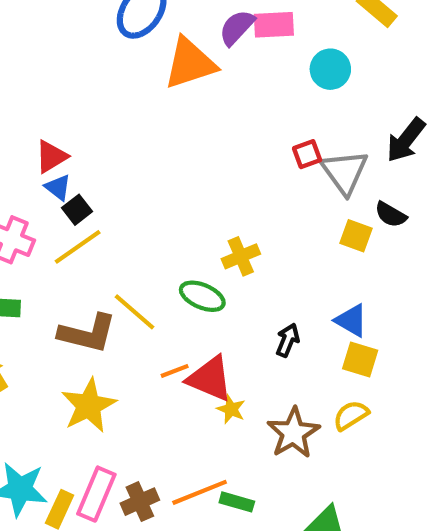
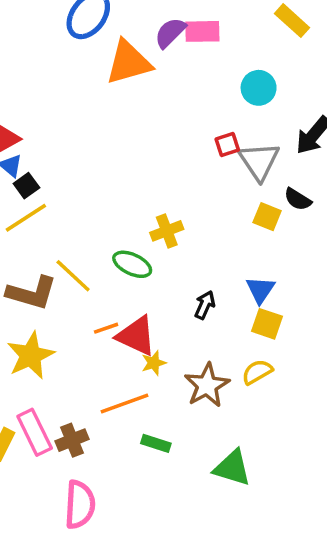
cyan circle: (330, 69) -> (259, 88), moved
blue triangle: (351, 320) -> (260, 290), turned 32
yellow star: (231, 409) -> (154, 363), turned 30
orange line: (200, 492) -> (124, 404), moved
pink rectangle: (96, 494) -> (35, 432), turned -51

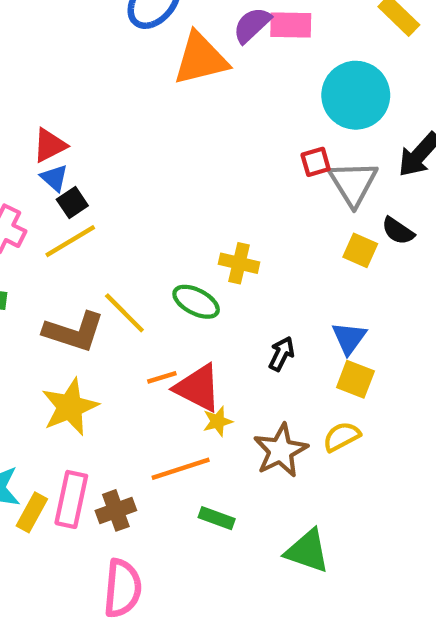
cyan circle: (259, 88) -> (356, 95), size x1.6
yellow cross: (167, 231) -> (239, 263), turned 32
pink rectangle: (35, 432) -> (71, 499), turned 36

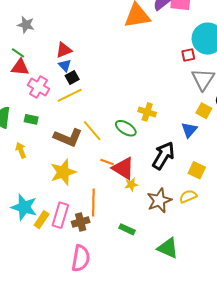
red square: (316, 162) -> (188, 55), moved
blue triangle: (349, 338) -> (189, 130), moved
black arrow: (282, 354) -> (163, 156), size x1.8
orange line: (162, 377) -> (107, 162), turned 32
orange line: (181, 469) -> (93, 203), moved, turned -76

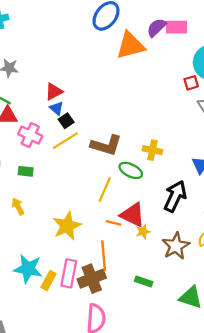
yellow line: (92, 131) -> (105, 189), moved, turned 70
brown L-shape: (68, 137) -> (106, 145), moved
orange line: (107, 162) -> (114, 223), moved
brown cross: (81, 222) -> (92, 279), size x1.4

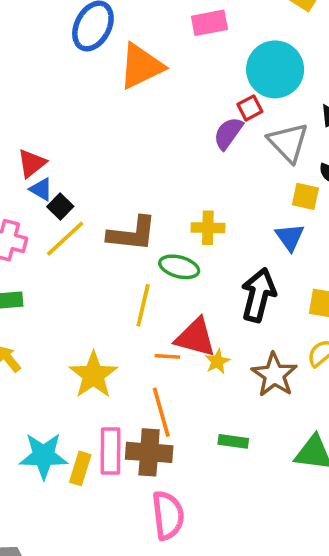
purple semicircle: (156, 28) -> (228, 133), moved
brown cross: (92, 279) -> (149, 452), turned 36

